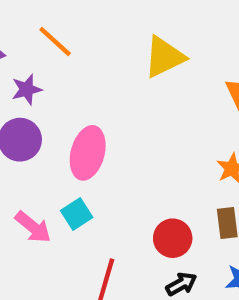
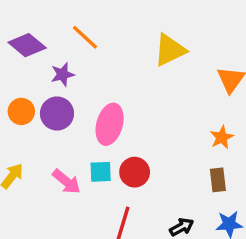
cyan square: (77, 214) -> (101, 172), turned 30
red circle: (173, 238) -> (135, 172), moved

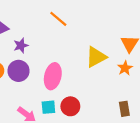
orange line: (85, 37) -> (58, 19), moved
yellow triangle: (170, 50) -> (96, 57), moved
orange star: (222, 137) -> (125, 68), moved

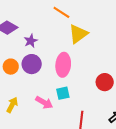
yellow triangle: (96, 57) -> (78, 34), moved
red circle: (70, 106) -> (105, 82), moved

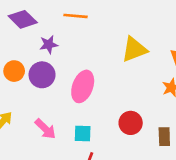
orange line: (61, 12) -> (75, 16), moved, turned -42
yellow triangle: (78, 34) -> (134, 49), moved
cyan square: (63, 93) -> (83, 134), moved

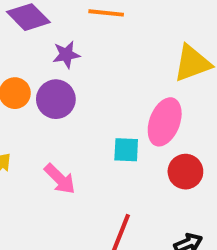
pink ellipse: (83, 86) -> (165, 122), moved
cyan square: (83, 134) -> (126, 150), moved

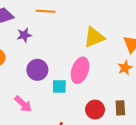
purple circle: (56, 99) -> (37, 70), moved
red circle: (185, 172) -> (95, 110), moved

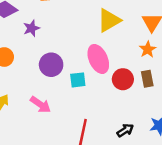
pink ellipse: (80, 70) -> (98, 59), turned -35
brown rectangle: (120, 108) -> (147, 79), moved
red circle: (95, 110) -> (123, 79), moved

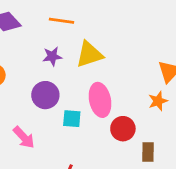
yellow triangle: (109, 20) -> (89, 54), moved
purple star: (31, 28) -> (52, 56), moved
brown rectangle: (147, 79) -> (148, 152), moved

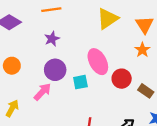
yellow triangle: (89, 54) -> (108, 19), moved
pink arrow: (24, 137) -> (42, 92), moved, turned -78
brown rectangle: (148, 152) -> (146, 91), turned -40

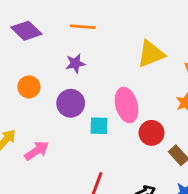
orange circle: (12, 66) -> (29, 87), moved
pink arrow: (42, 92) -> (37, 151), moved

